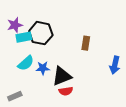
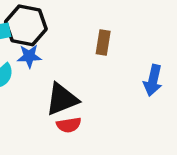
blue star: (43, 68) -> (29, 56), moved

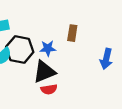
black hexagon: (26, 25) -> (20, 49), moved
blue star: (29, 56) -> (48, 48), moved

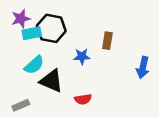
black hexagon: (20, 49) -> (51, 28), moved
black triangle: (44, 72) -> (51, 81), moved, turned 45

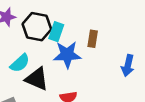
cyan rectangle: (32, 33) -> (56, 32), moved, turned -60
blue star: (82, 56) -> (67, 55), size x1.6

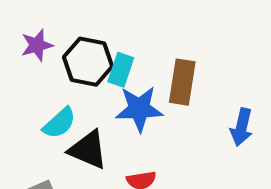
brown rectangle: (93, 39) -> (182, 82), size x1.5

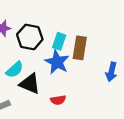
cyan rectangle: (121, 70) -> (59, 41), moved
blue star: (139, 109) -> (57, 62), turned 30

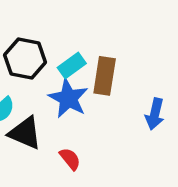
cyan rectangle: (59, 41) -> (72, 65), turned 35
red semicircle: (58, 100) -> (70, 159), turned -120

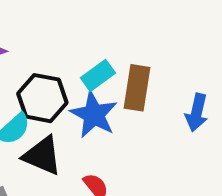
black hexagon: (25, 59) -> (42, 98), moved
blue arrow: (155, 114) -> (197, 113), moved

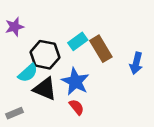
brown rectangle: (137, 88) -> (101, 49), turned -40
blue star: (94, 115) -> (75, 81), moved

